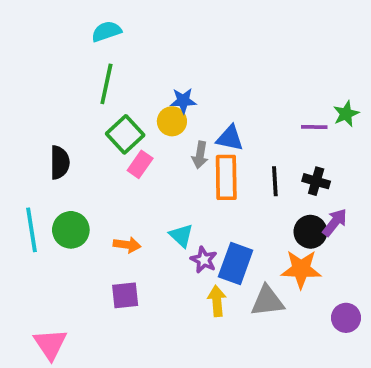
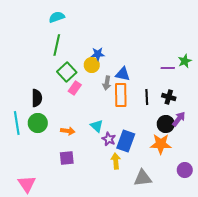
black semicircle: (60, 162) -> (37, 98), moved
gray triangle: (267, 301) -> (143, 178), moved

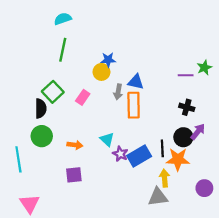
green square: (67, 72) -> (53, 92), moved
black line: (147, 97) -> (162, 148), moved
cyan line: (17, 123) -> (18, 159), moved
blue rectangle: (126, 141) -> (139, 156), turned 40
yellow arrow: (116, 161) -> (165, 178), moved

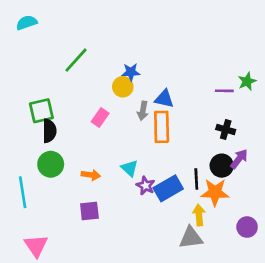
cyan semicircle: (63, 19) -> (27, 23), moved
green line: (63, 50) -> (76, 60), turned 30
green square: (53, 92) -> (41, 111), moved, turned 30

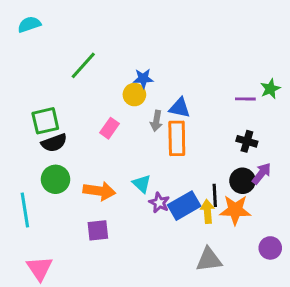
black semicircle: (49, 131) -> (54, 143), turned 70
orange arrow: (91, 175) -> (99, 191), size x1.5
yellow arrow: (199, 215) -> (207, 211), moved

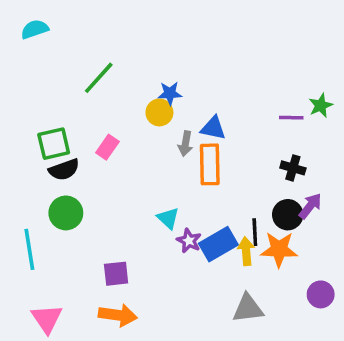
pink rectangle: (110, 128) -> (107, 147), moved
orange arrow: (99, 191) -> (118, 315), moved

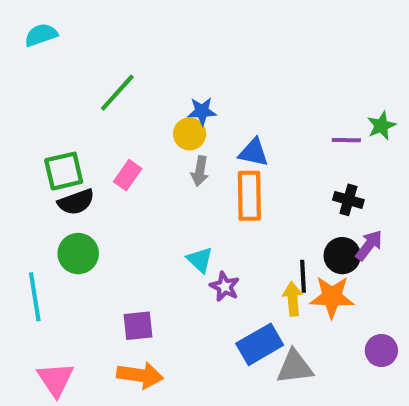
gray arrow: (185, 144) -> (200, 171), moved
blue rectangle: (218, 244) -> (260, 344), moved

